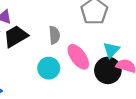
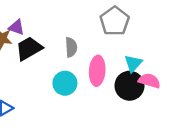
pink ellipse: (78, 57) -> (97, 71), turned 40

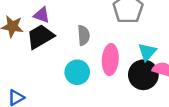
purple triangle: (16, 27) -> (42, 15), moved

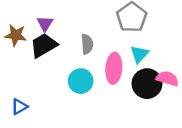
purple triangle: (42, 15) -> (45, 24), turned 42
cyan triangle: (147, 52) -> (139, 54), moved

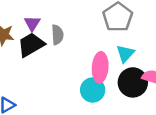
gray semicircle: (87, 44) -> (57, 35), moved
cyan circle: (81, 81) -> (93, 90), moved

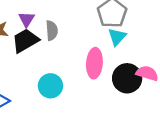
cyan triangle: (125, 54) -> (117, 37), moved
cyan circle: (93, 90) -> (50, 86), moved

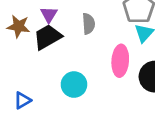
gray semicircle: (52, 31) -> (89, 24), moved

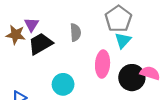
purple triangle: (49, 14) -> (31, 25), moved

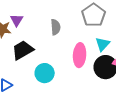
cyan triangle: (123, 40) -> (103, 44), moved
black trapezoid: (40, 44) -> (23, 50), moved

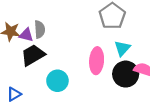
purple triangle: (17, 20) -> (26, 35), moved, turned -48
gray semicircle: (56, 27) -> (40, 29), moved

